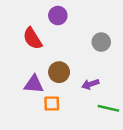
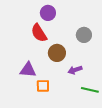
red semicircle: (33, 38) -> (39, 33), moved
brown circle: (59, 72) -> (57, 53), moved

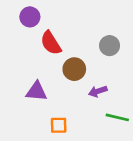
purple circle: (48, 13) -> (30, 17), moved
orange square: (43, 86) -> (59, 125), moved

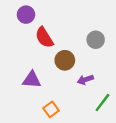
green line: (117, 117) -> (102, 103), turned -66
orange square: (59, 125) -> (51, 109), turned -35

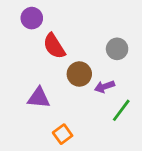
purple arrow: (85, 80) -> (104, 87), moved
green line: (102, 103) -> (121, 110), moved

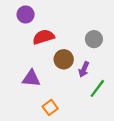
red semicircle: (54, 46) -> (43, 37), turned 105
purple arrow: (104, 87) -> (84, 69), turned -48

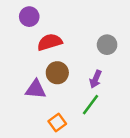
brown circle: (64, 59) -> (57, 73), moved
green line: (97, 88) -> (90, 105), moved

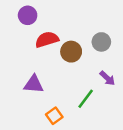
brown circle: (57, 73) -> (71, 52), moved
purple arrow: (96, 79) -> (107, 78), moved, turned -70

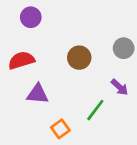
red semicircle: (47, 40) -> (21, 60), moved
gray circle: (101, 42) -> (124, 48), moved

